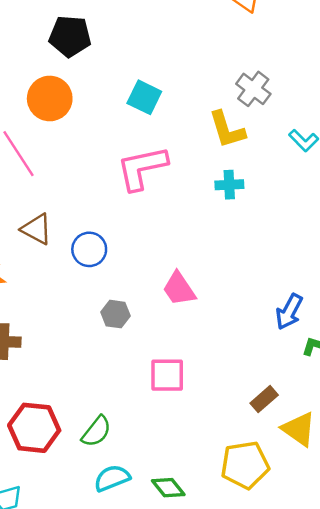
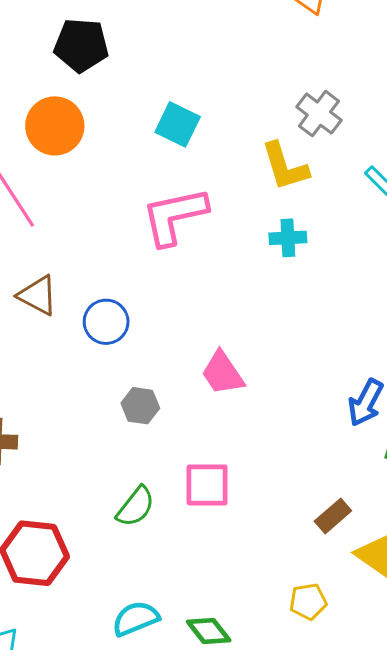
green semicircle: (96, 431) -> (136, 507), moved
yellow pentagon: (245, 465) -> (308, 601), size x0.6

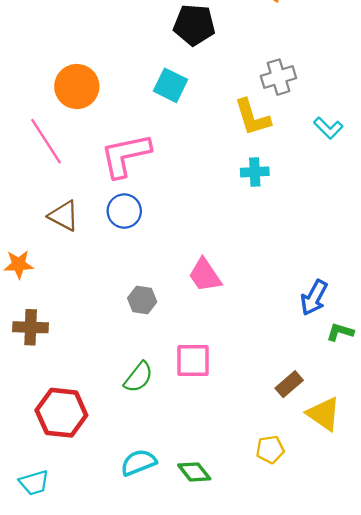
black pentagon: (81, 45) -> (194, 25), moved
gray cross: (319, 114) -> (278, 77), turned 36
pink L-shape: (174, 216) -> (125, 155), moved
blue circle: (106, 322) -> (124, 211), moved

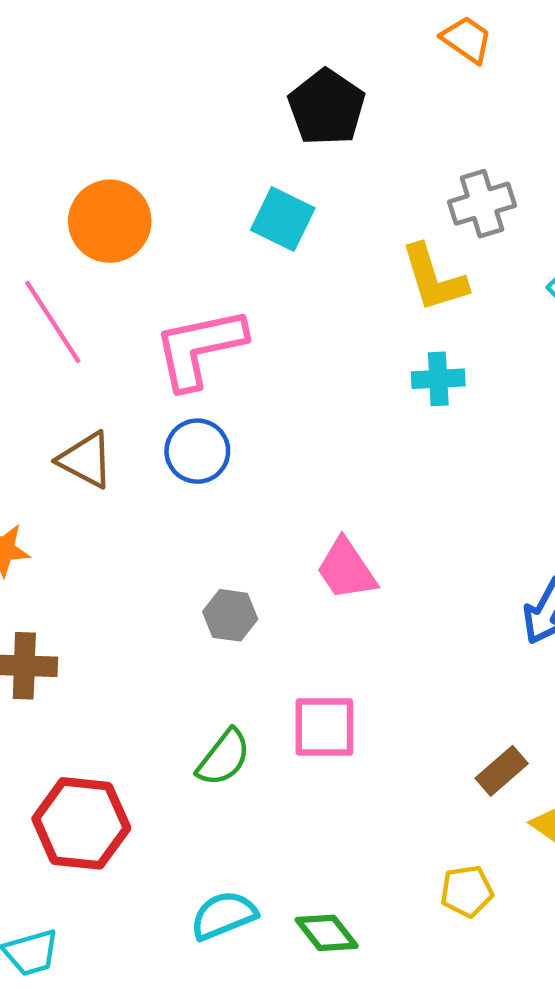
black pentagon: (194, 25) -> (327, 107), turned 30

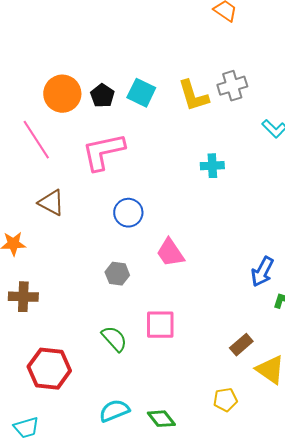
black pentagon: (327, 107) -> (102, 96), moved, size x0.7
yellow L-shape: (434, 278) -> (193, 96), moved
blue circle: (197, 451) -> (128, 213), moved
green semicircle: (224, 758) -> (114, 339), turned -80

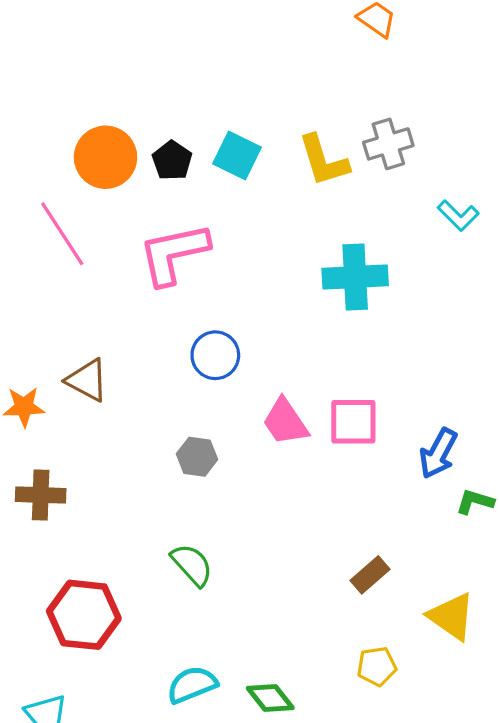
cyan cross: (212, 166) -> (355, 277), size x1.6
brown triangle: (51, 203) -> (87, 380), moved
pink square: (160, 325) -> (353, 422), moved
brown rectangle: (241, 345) -> (370, 575), moved

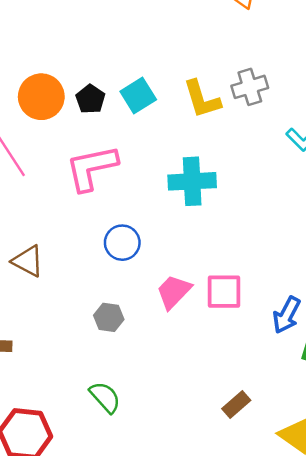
cyan square: (237, 156) -> (138, 95), turned 32
cyan cross: (355, 277) -> (192, 181), moved
pink trapezoid: (285, 422) -> (174, 292), turned 78

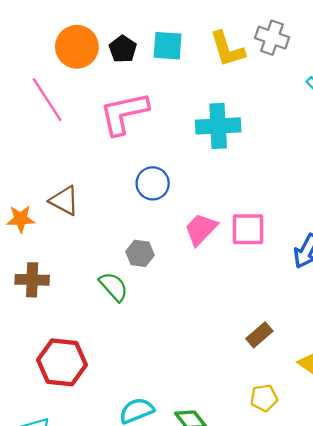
gray cross: (250, 87) -> (272, 38), turned 36
cyan square: (138, 95) -> (168, 46), turned 36
green semicircle: (105, 397) -> (114, 287), moved

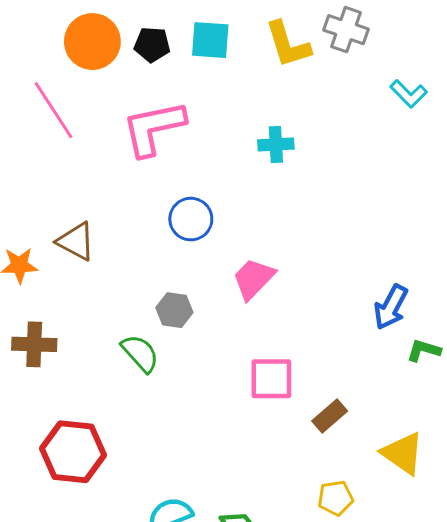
black pentagon: (123, 49) -> (152, 45), turned -30
cyan cross: (218, 126) -> (276, 144), size x0.6
pink square: (248, 229) -> (271, 379), moved

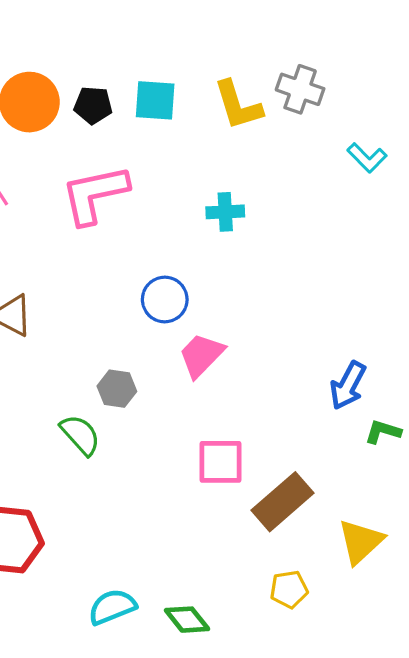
blue circle: (191, 219) -> (165, 299), moved
brown rectangle: (330, 416) -> (283, 502), size x1.6
yellow triangle: (403, 453) -> (361, 542), turned 42

